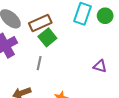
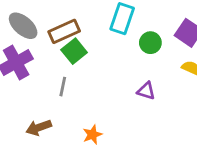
green circle: (105, 16) -> (150, 43), moved

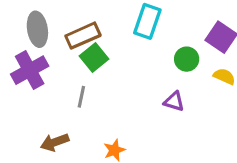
gray ellipse: (23, 26) -> (37, 29), turned 40
green circle: (150, 43) -> (187, 59), moved

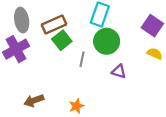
green circle: (187, 59) -> (107, 41), moved, size x1.5
gray line: (81, 97) -> (82, 59), moved

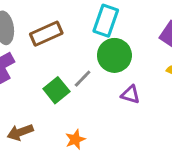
green square: (62, 40) -> (56, 90), moved
gray line: (82, 59) -> (83, 79), turned 32

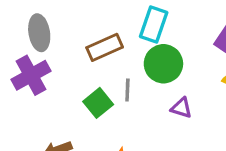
brown rectangle: (46, 34) -> (105, 47), moved
gray line: (83, 79) -> (127, 90), turned -42

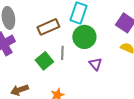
purple triangle: (181, 108) -> (95, 64), turned 32

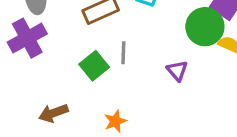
green circle: (84, 37) -> (205, 27), moved

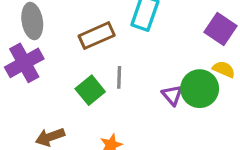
green circle: (205, 27) -> (200, 89), moved

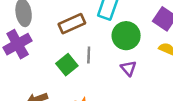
green circle: (200, 89) -> (126, 36), moved

